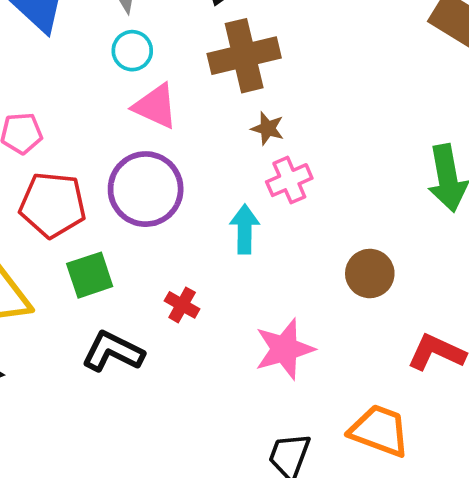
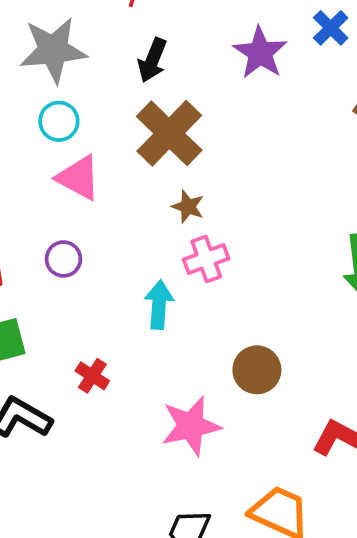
brown cross: (244, 56) -> (169, 133), turned -36
purple circle: (146, 189) -> (63, 259), size x0.5
brown circle: (370, 273) -> (257, 370), moved

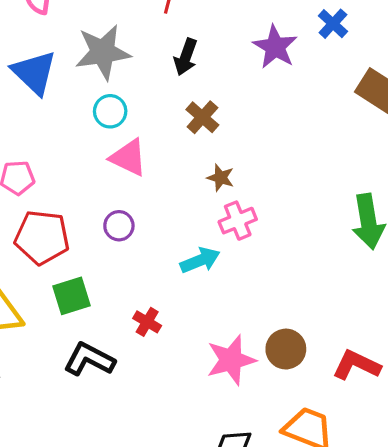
brown cross: (169, 133) -> (202, 117), size x0.6
cyan arrow: (159, 305) -> (200, 260), turned 66
brown circle: (257, 370) -> (286, 349), moved

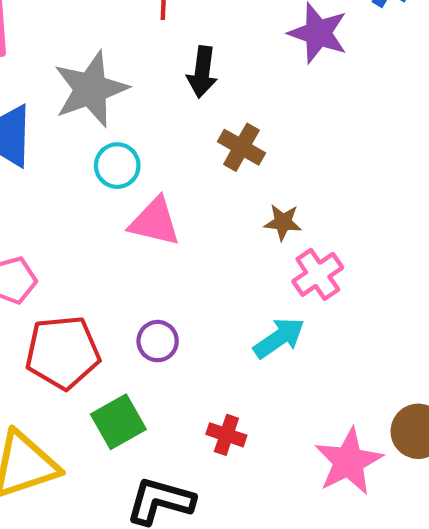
purple circle: (119, 226) -> (158, 341), moved

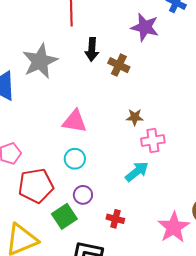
brown cross: (241, 147) -> (119, 65), moved
cyan circle: (117, 166) -> (75, 159), moved
pink cross: (318, 274) -> (153, 140), turned 30
purple circle: (158, 341) -> (83, 195), moved

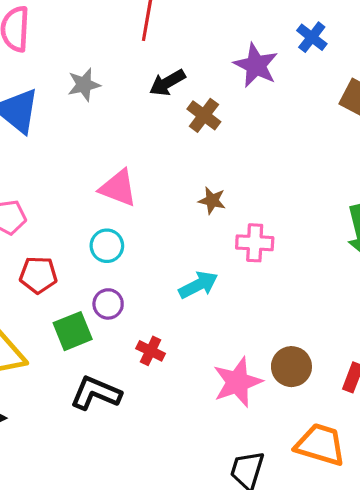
black arrow: (92, 49) -> (167, 83), turned 45
gray star: (40, 61) -> (84, 85), size x0.6
pink cross: (153, 140) -> (255, 243), moved
red pentagon: (36, 186) -> (38, 275), size x0.7

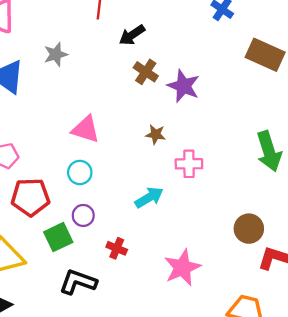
purple star: (256, 65) -> (183, 86), moved
black arrow: (167, 83) -> (132, 35), moved
red pentagon: (38, 275) -> (30, 197), size x1.4
brown circle: (291, 367) -> (249, 229), moved

